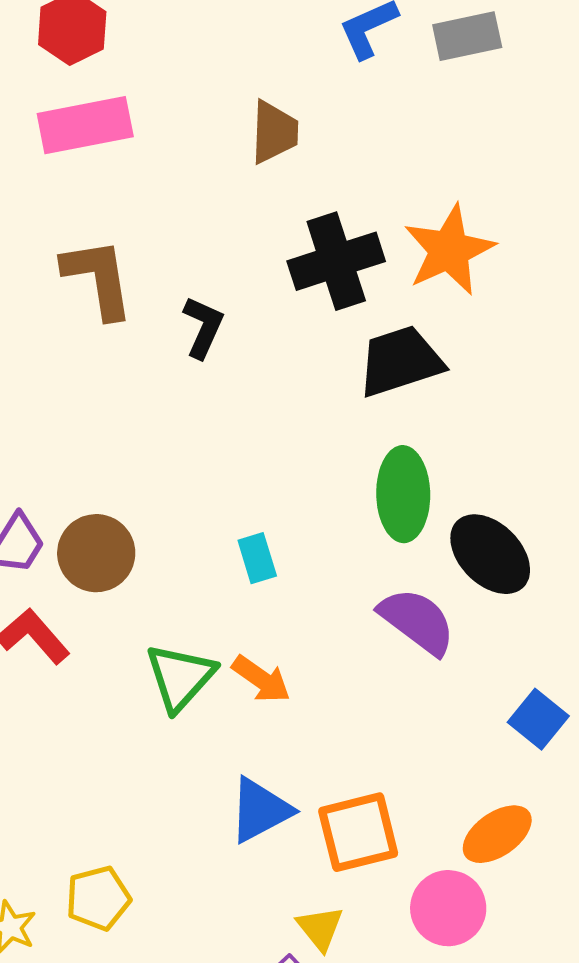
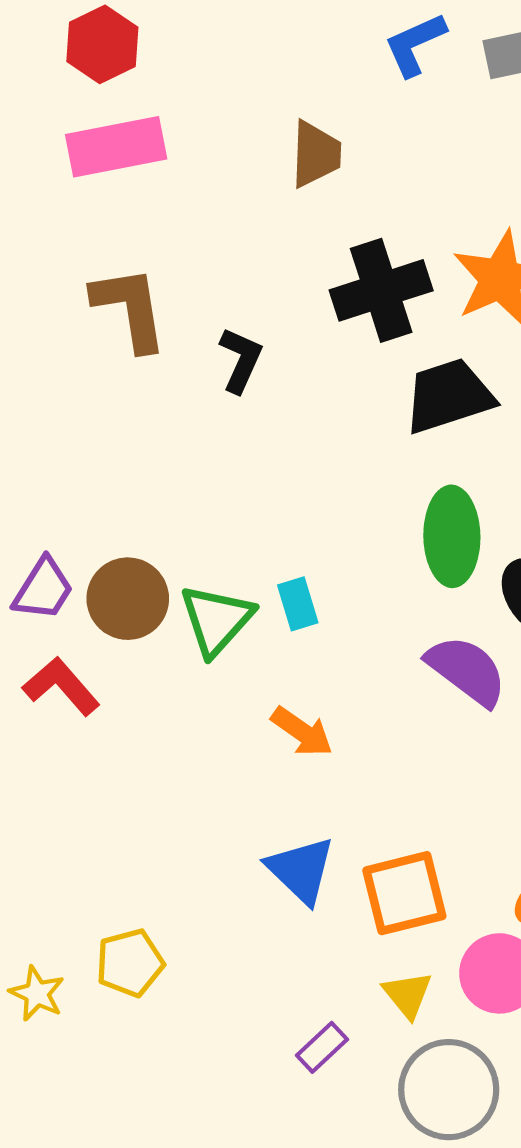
green triangle: (180, 677) -> (216, 620), moved
blue triangle: (260, 810) -> (301, 870), turned -48
yellow triangle: (320, 928) -> (408, 995), moved

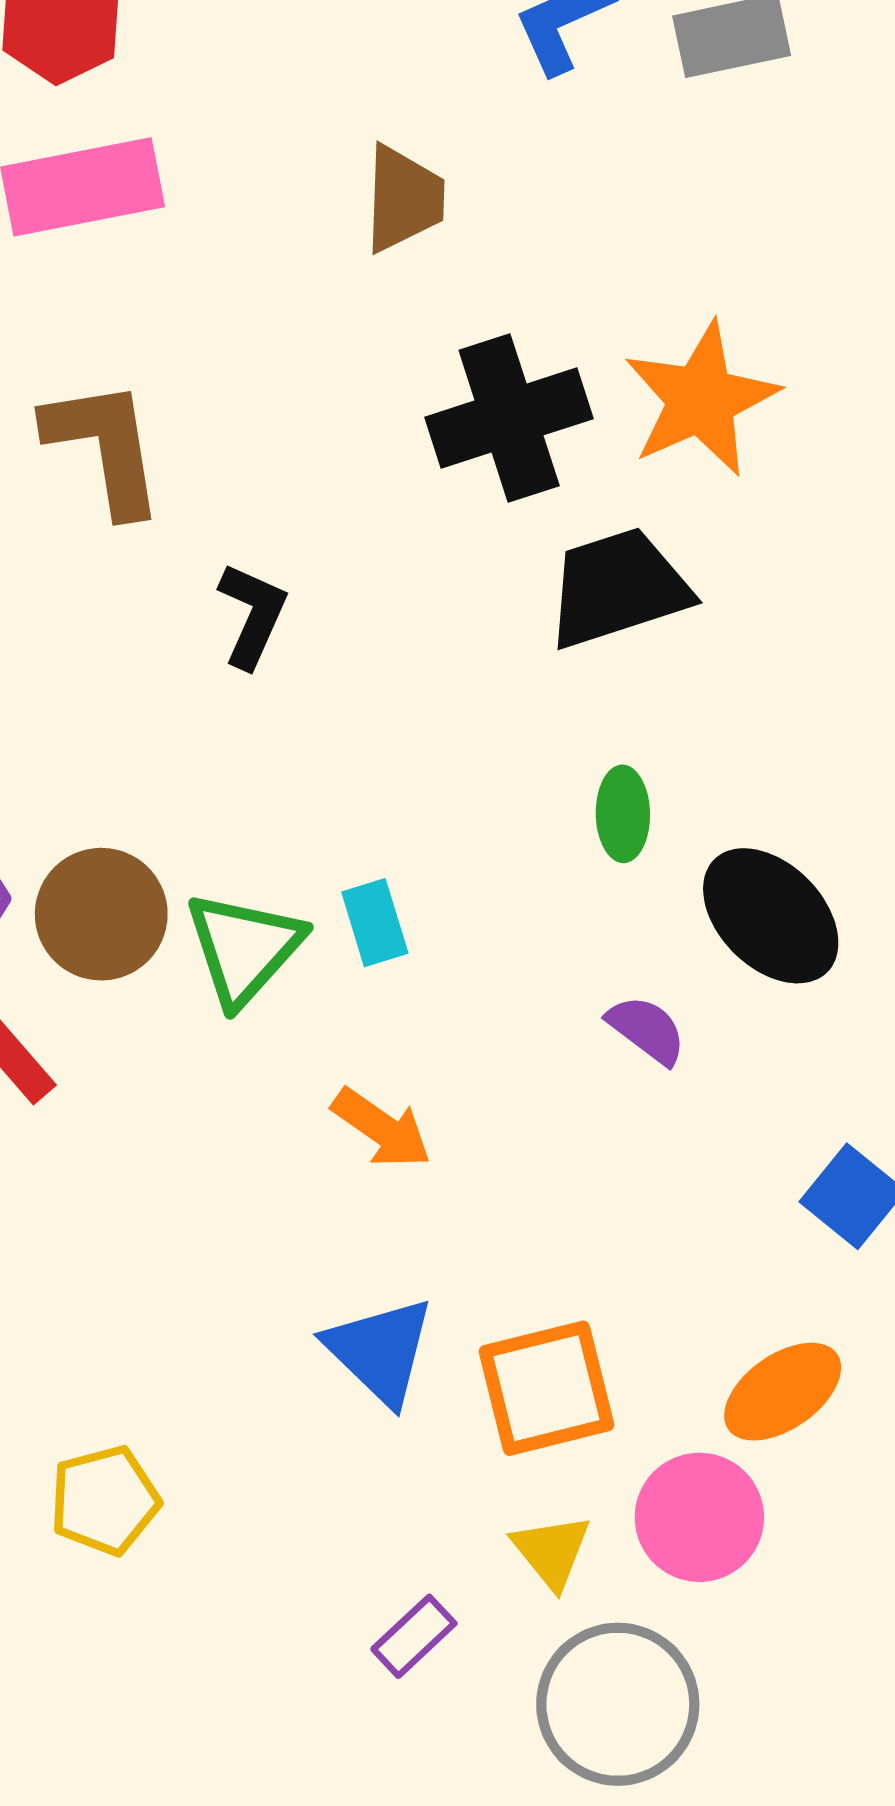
black L-shape: (241, 360) -> (252, 615), moved
green ellipse: (452, 536) -> (623, 814), size x0.6
purple semicircle: (467, 670) -> (647, 1030), size x0.6

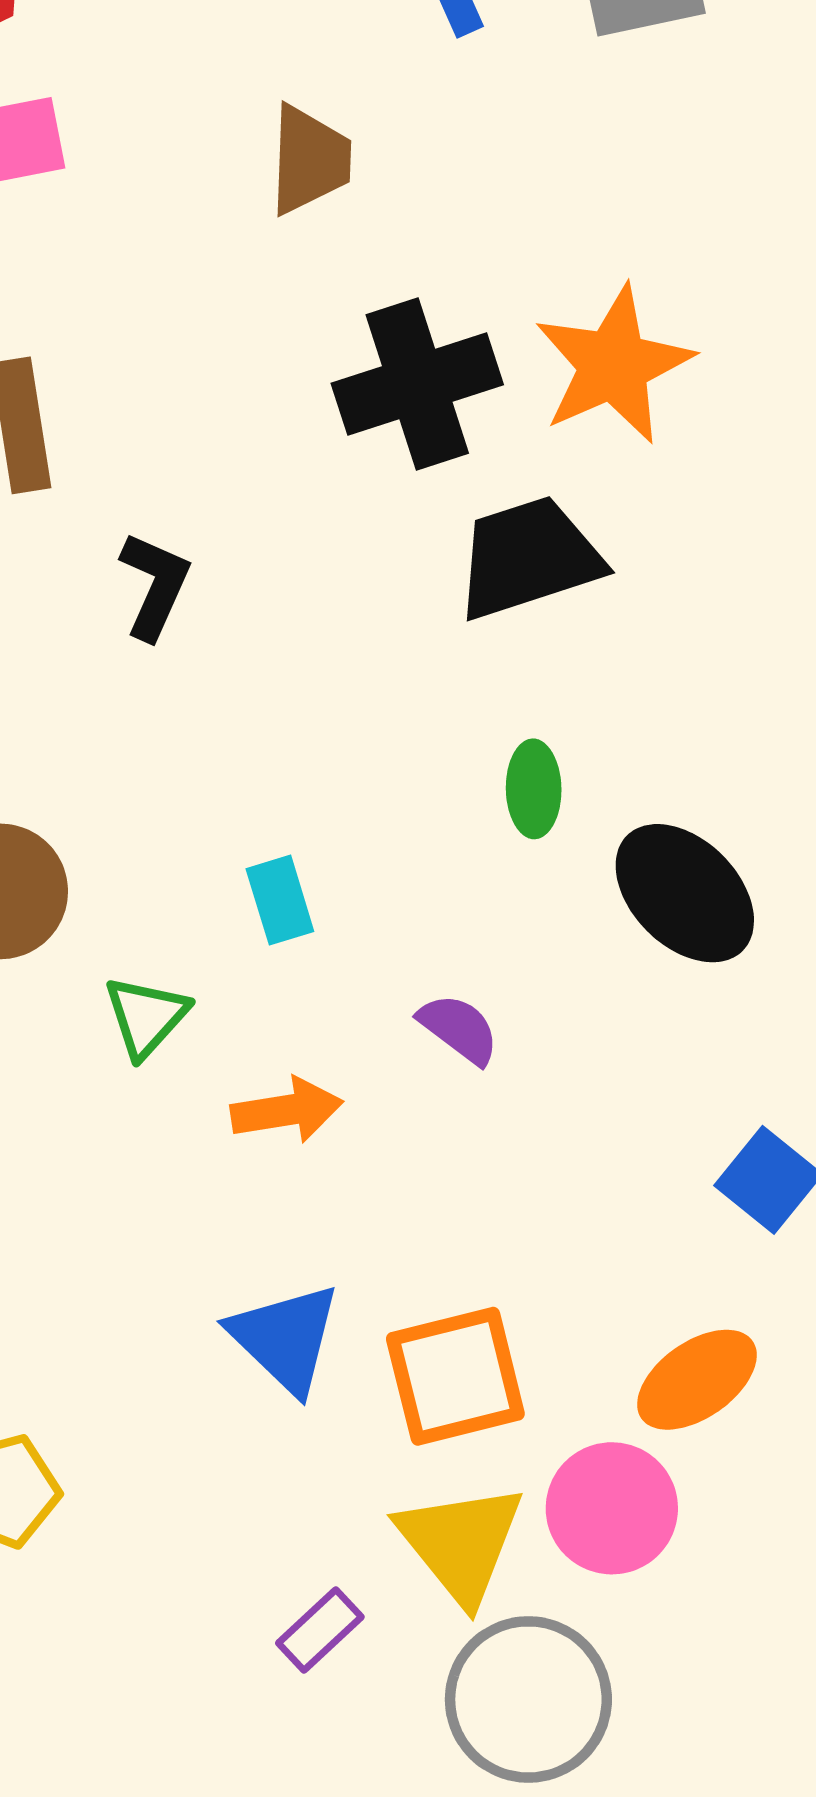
green triangle: (244, 948) -> (146, 1017), moved, size x0.7
purple semicircle: (647, 1030) -> (459, 1029), moved
orange arrow: (382, 1128) -> (287, 1110), turned -44
yellow triangle: (552, 1551) -> (461, 1543), size x1.6

